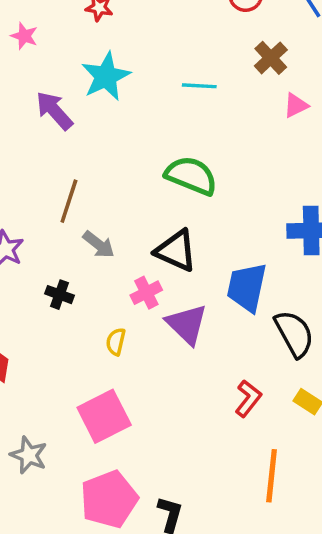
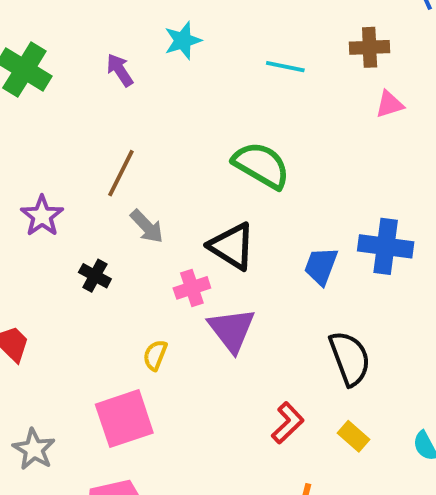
brown cross: (271, 58) -> (370, 47), turned 32
cyan star: (106, 76) -> (183, 41), size x0.7
purple arrow: (54, 111) -> (120, 70), size x0.7
blue trapezoid: (247, 287) -> (321, 266), moved, size x0.7
yellow semicircle: (116, 342) -> (155, 355), moved

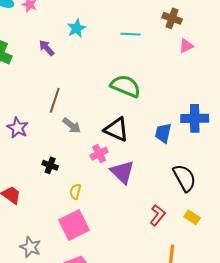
brown cross: (370, 47) -> (172, 18), turned 30
black cross: (95, 276) -> (50, 165), moved
yellow semicircle: (155, 355) -> (75, 192), moved

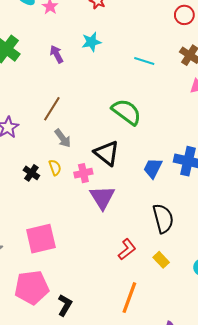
yellow semicircle: (75, 192) -> (55, 167), moved, turned 133

